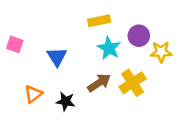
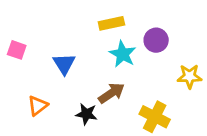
yellow star: (161, 52) -> (189, 76), moved
yellow cross: (133, 83) -> (155, 117), moved, turned -30
black star: (66, 101) -> (86, 114), moved

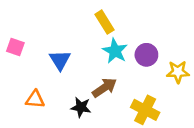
yellow rectangle: (111, 23) -> (104, 22), turned 70
purple circle: (156, 40) -> (146, 55), moved
orange triangle: (38, 106) -> (35, 99), turned 42

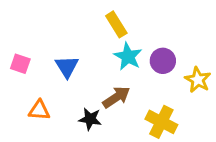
pink square: (15, 47) -> (20, 64), moved
yellow star: (178, 72) -> (198, 80), turned 30

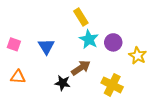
orange triangle: (39, 110) -> (18, 77), moved

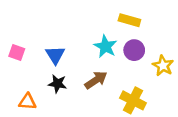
yellow rectangle: (81, 17) -> (129, 20), moved, turned -42
orange triangle: (18, 77) -> (28, 102), moved
black star: (63, 83) -> (58, 84), moved

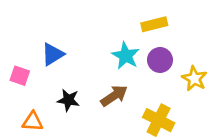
yellow rectangle: (129, 20) -> (154, 24), turned -30
pink square: (17, 53) -> (20, 76), moved
blue triangle: (55, 55) -> (53, 54), moved, turned 30

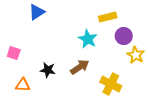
blue triangle: (53, 54) -> (37, 12), moved
purple circle: (160, 60) -> (124, 36), moved

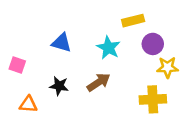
blue triangle: (37, 12) -> (62, 43), moved, turned 48
yellow star: (136, 55) -> (168, 67), turned -30
yellow cross: (111, 84) -> (153, 99), moved, turned -30

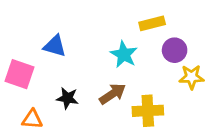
blue triangle: (62, 43) -> (55, 46), moved
pink square: (17, 65) -> (20, 74), size x1.5
yellow cross: (153, 99) -> (148, 111), moved

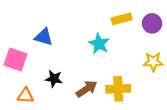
purple circle: (175, 50) -> (152, 23), moved
brown arrow: (113, 94) -> (87, 89), moved

